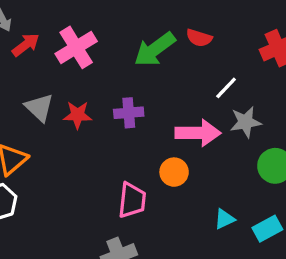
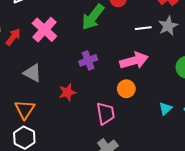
white line: (226, 88) -> (143, 28), turned 56
red star: (78, 115) -> (67, 92), moved
gray star: (246, 122) -> (168, 26), moved

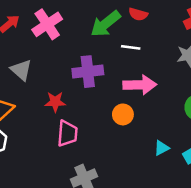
white line: (143, 28) -> (131, 47), moved
purple cross: (88, 60) -> (88, 72), size x1.4
pink trapezoid: (106, 113) -> (67, 134), moved

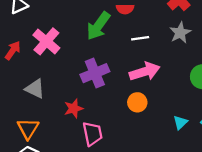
white line: (131, 47) -> (140, 38), moved

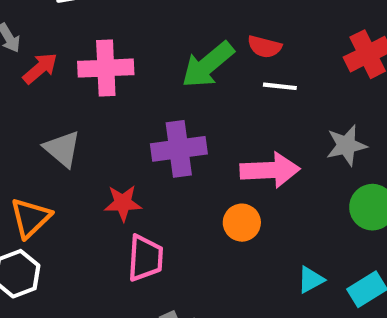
gray star: (180, 33) -> (346, 145), moved
white line: (140, 38) -> (280, 86), moved
pink cross: (46, 41) -> (106, 68), turned 32

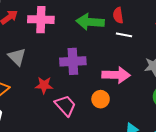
red semicircle: (264, 47) -> (118, 15), turned 63
green arrow: (208, 65) -> (90, 22), turned 40
pink trapezoid: (145, 258) -> (65, 105), moved, turned -50

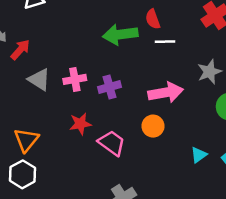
pink cross: (41, 20) -> (75, 79), moved, size x0.7
gray triangle: (17, 57) -> (39, 80), moved
purple cross: (73, 61) -> (110, 87), size x0.7

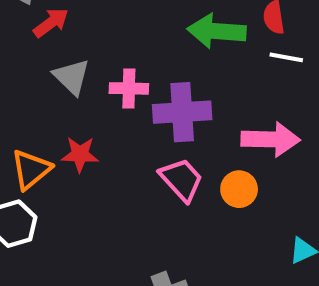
purple cross: (110, 87) -> (182, 112), size x1.5
red star: (80, 124) -> (80, 154), moved
pink trapezoid: (112, 143) -> (181, 180), moved

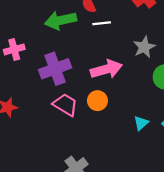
pink cross: (129, 88) -> (14, 49), moved

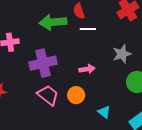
pink arrow: (106, 69) -> (87, 69), size x0.6
cyan triangle: (141, 123) -> (104, 112), moved, turned -48

